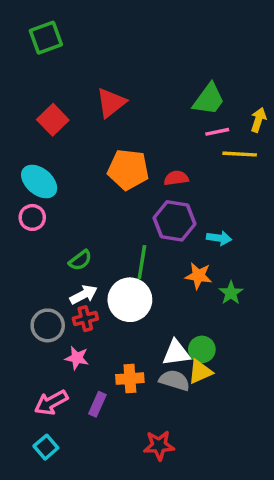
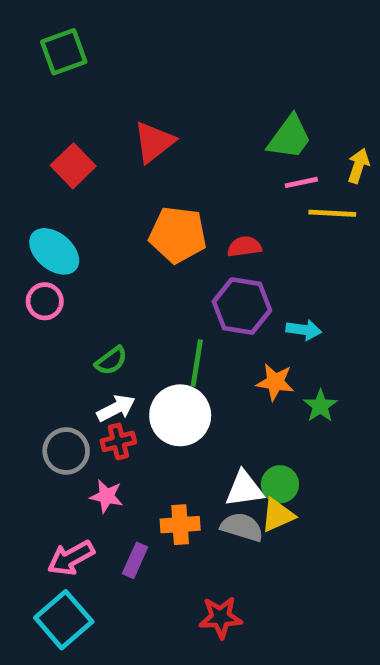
cyan square: (46, 447) -> (64, 620), size x1.6

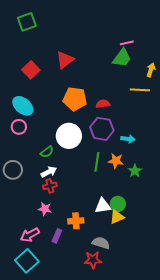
pink line: (301, 182) -> (127, 43), moved
green line: (197, 363) -> (97, 162), moved
white circle: (180, 415) -> (69, 136), moved
gray circle: (66, 451) -> (13, 170), moved
gray semicircle: (242, 527) -> (101, 243), moved

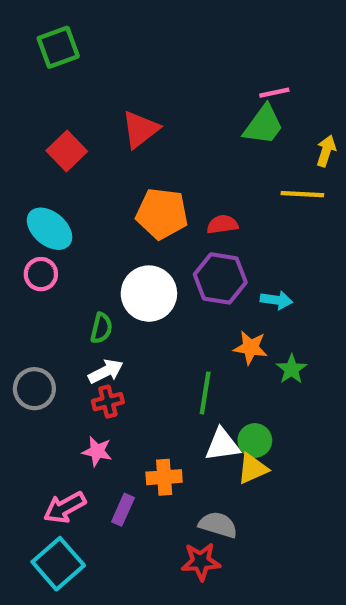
green semicircle: (47, 152) -> (101, 328), turned -40
green line: (97, 162) -> (205, 393), moved
gray circle: (13, 170) -> (34, 389), moved

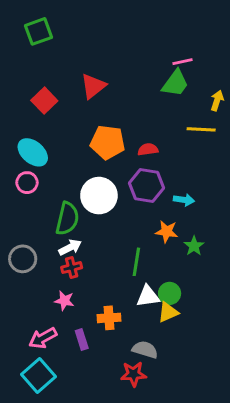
green semicircle: (101, 328) -> (67, 219), size x1.6
purple rectangle: (123, 510) -> (82, 340), turned -42

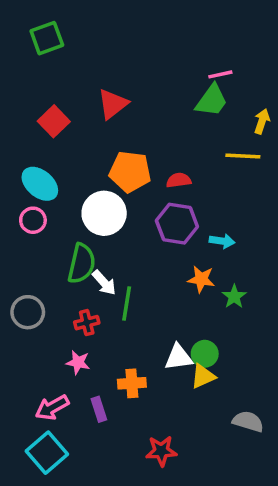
white circle: (99, 196) -> (104, 213), moved
white arrow: (70, 247) -> (104, 283), moved, turned 75
green line: (136, 262) -> (127, 303), moved
gray semicircle: (145, 350) -> (248, 421), moved

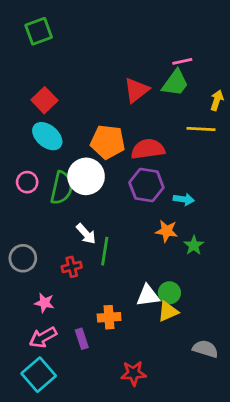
red triangle: (113, 104) -> (136, 90), moved
red semicircle: (179, 180) -> (148, 149), size x1.6
cyan ellipse: (40, 184) -> (47, 136), moved
green semicircle: (82, 264) -> (62, 188), moved
pink star: (78, 362) -> (44, 303), moved

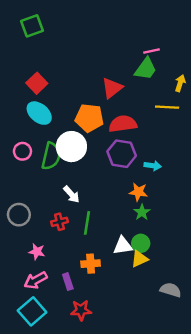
red triangle: (136, 90) -> (112, 88), moved
green star: (194, 245) -> (142, 212), moved
green line: (105, 251) -> (87, 223), moved
red star: (133, 373) -> (81, 310), moved

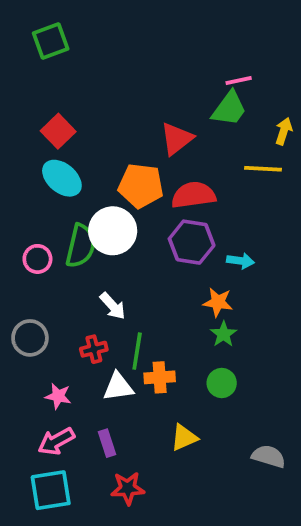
pink circle: (22, 151) -> (37, 259), moved
white triangle: (123, 246) -> (118, 387), moved
yellow triangle: (140, 259) -> (184, 438), moved
orange cross: (91, 264) -> (160, 377), moved
cyan square: (32, 311) -> (51, 490), turned 32

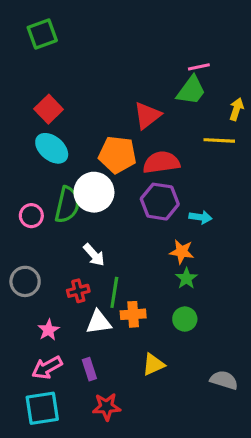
pink star: (58, 396) -> (49, 330), turned 30

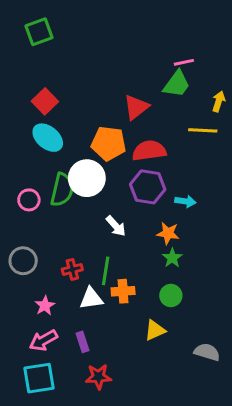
white arrow: (94, 255) -> (116, 226), moved
yellow triangle: (153, 364) -> (155, 330), moved

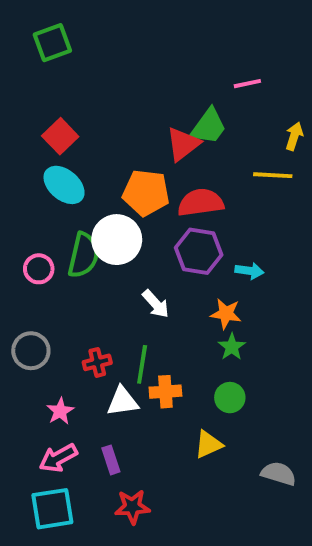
green trapezoid: (177, 84) -> (208, 126), moved

